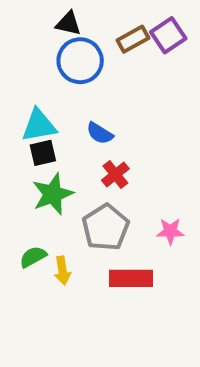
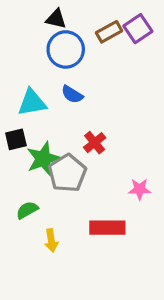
blue semicircle: (100, 133) -> (72, 94), moved
black square: (43, 153) -> (16, 139), moved
gray pentagon: (106, 227) -> (67, 173), moved
yellow arrow: (62, 271) -> (51, 241), moved

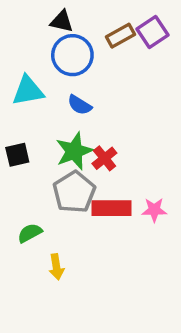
cyan triangle: (32, 102) -> (28, 91), moved
green star: (43, 159) -> (74, 151), moved
red rectangle: (107, 228) -> (112, 208), moved

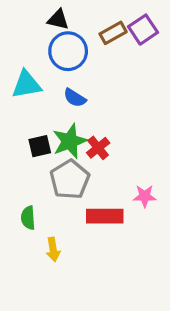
black square: (17, 155) -> (40, 146), moved
red rectangle: (112, 208) -> (105, 216), moved
green semicircle: (30, 233) -> (28, 218), turned -65

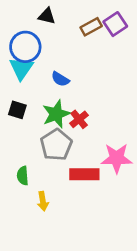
blue circle: (68, 51) -> (25, 47), moved
cyan triangle: (26, 85) -> (21, 68), turned -45
black square: (40, 146) -> (17, 110), moved, turned 30
pink star: (145, 196) -> (117, 158), size x1.6

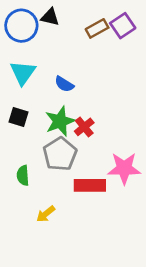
blue circle: (25, 47) -> (21, 26), moved
green semicircle: (23, 176) -> (23, 175), moved
yellow arrow: (43, 201) -> (46, 214), turned 60

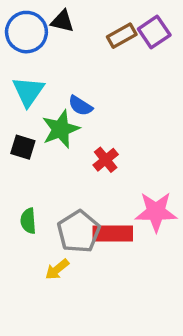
green star: (60, 121) -> (61, 129), moved
gray pentagon: (60, 154) -> (79, 232), moved

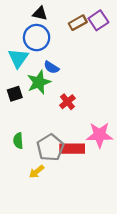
blue circle: (26, 32) -> (37, 38), moved
black square: (23, 147) -> (15, 94), turned -35

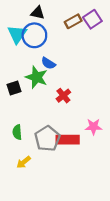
cyan triangle: (18, 58) -> (17, 34), moved
green star: (39, 82) -> (37, 77), turned -30
pink star: (100, 135) -> (94, 127), size x0.7
yellow arrow: (37, 172) -> (24, 162), moved

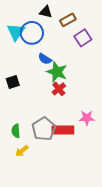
black triangle: (38, 13) -> (46, 12), moved
purple square: (92, 19) -> (83, 38), moved
green star: (37, 77) -> (57, 72), moved
green semicircle: (17, 132) -> (16, 131), moved

